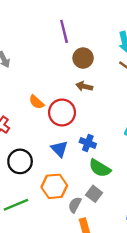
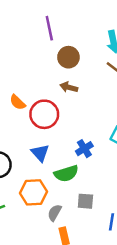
blue cross: (88, 143) -> (84, 149), moved, turned 35
green semicircle: (100, 168) -> (66, 174), moved, turned -50
gray square: (94, 194) -> (85, 201), moved, turned -35

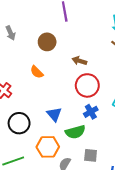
brown circle: (68, 57) -> (47, 42), moved
red circle: (44, 114) -> (87, 85), moved

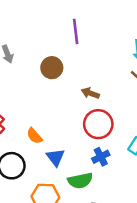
orange semicircle: (37, 72) -> (34, 136), moved

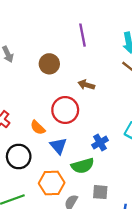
purple line: (76, 31) -> (82, 35), moved
red circle: (98, 124) -> (65, 110), moved

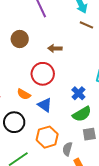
green semicircle: (83, 166) -> (82, 114), moved

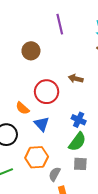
brown arrow: (55, 48) -> (76, 79), moved
blue cross: (78, 93) -> (79, 120), turned -32
green semicircle: (82, 114) -> (77, 142), turned -36

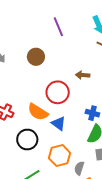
orange semicircle: (22, 108) -> (38, 112), size x1.5

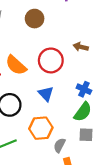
orange semicircle: (38, 112) -> (16, 65), moved

